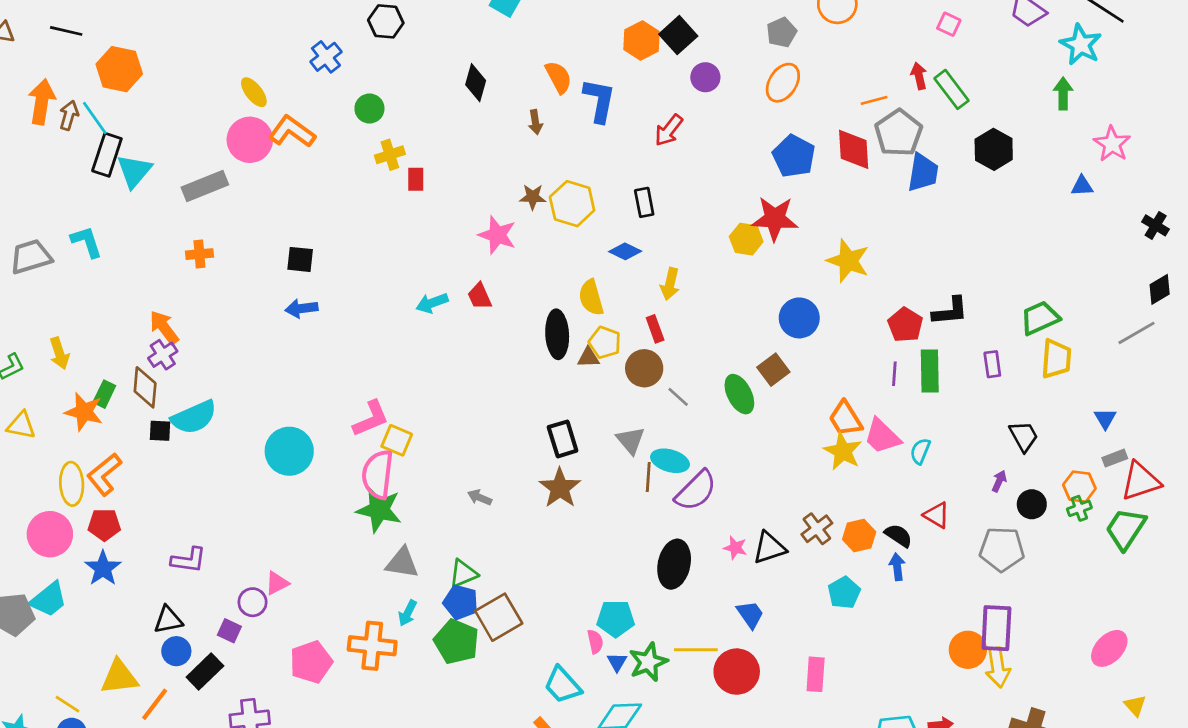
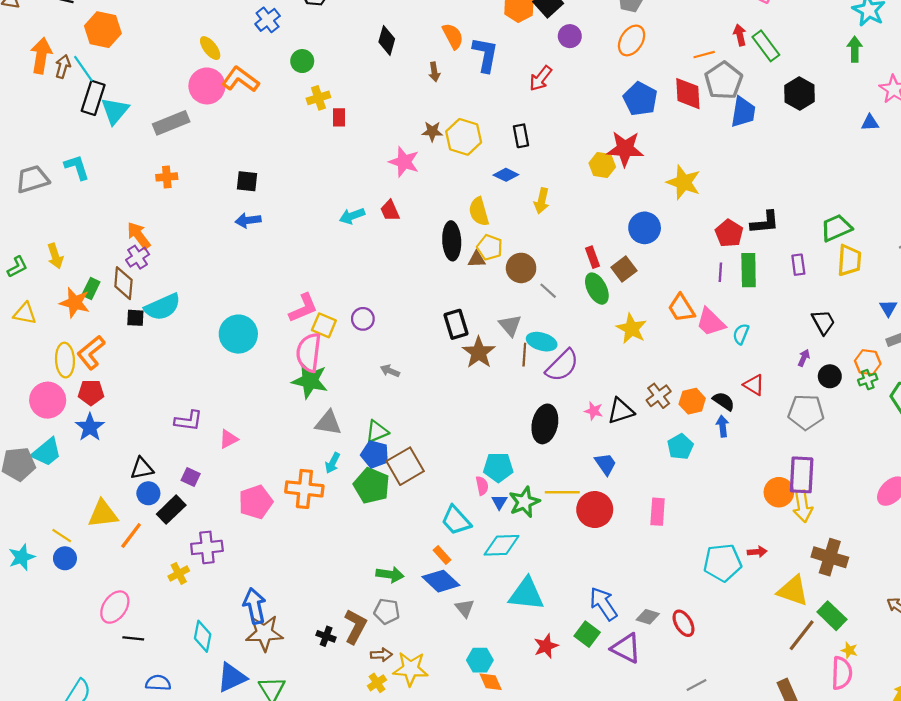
red rectangle: (655, 329) -> (593, 257), moved
yellow star: (843, 451) -> (632, 329), moved
brown star: (560, 488) -> (479, 352), moved
purple L-shape: (189, 560) -> (188, 421), moved
purple circle: (253, 602) -> (363, 319), moved

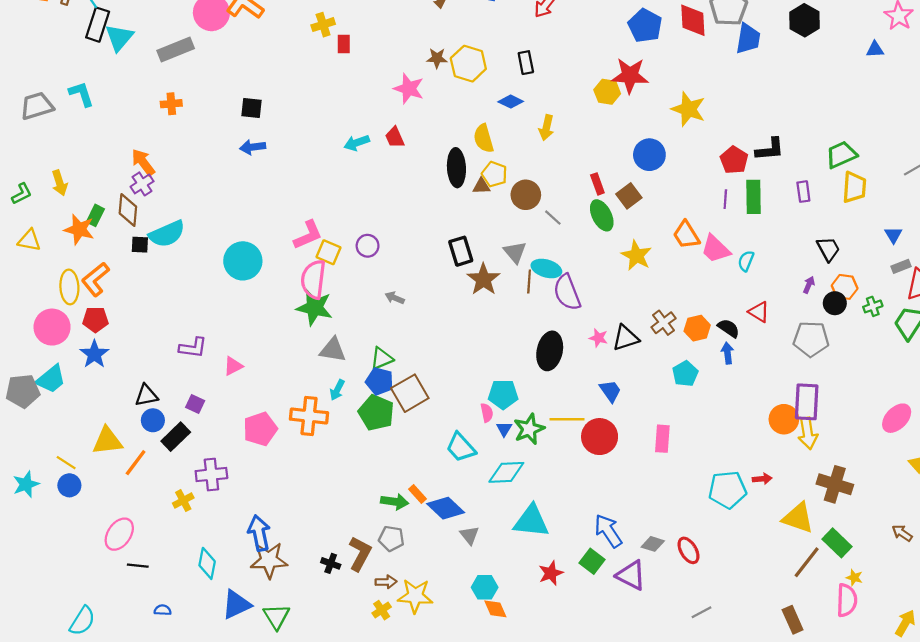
orange hexagon: (868, 362) -> (845, 287), moved
purple semicircle: (562, 365) -> (567, 292), turned 114
orange rectangle: (442, 555) -> (417, 494), moved
blue semicircle: (158, 683) -> (163, 610), size x0.7

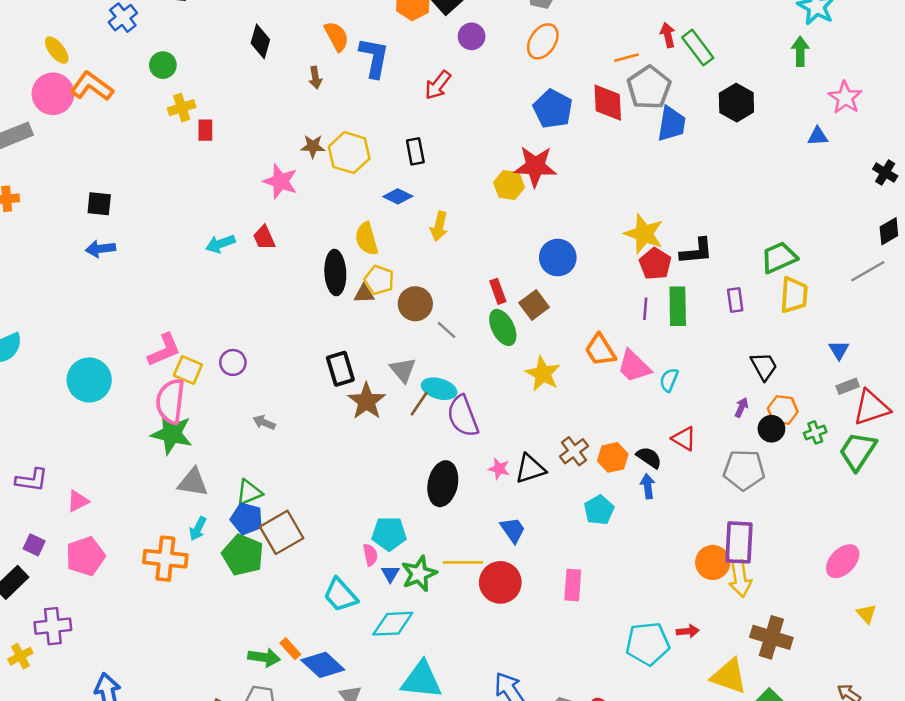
yellow star: (688, 109) -> (644, 234), moved
brown line: (529, 282) -> (419, 404), turned 30
pink pentagon: (260, 429) -> (85, 556), moved

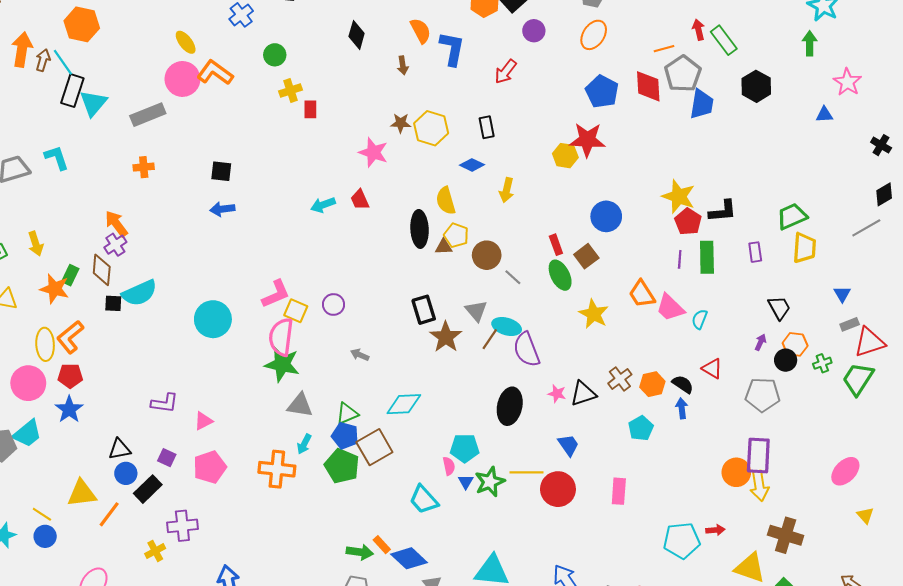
cyan diamond: (393, 624) -> (404, 404), moved

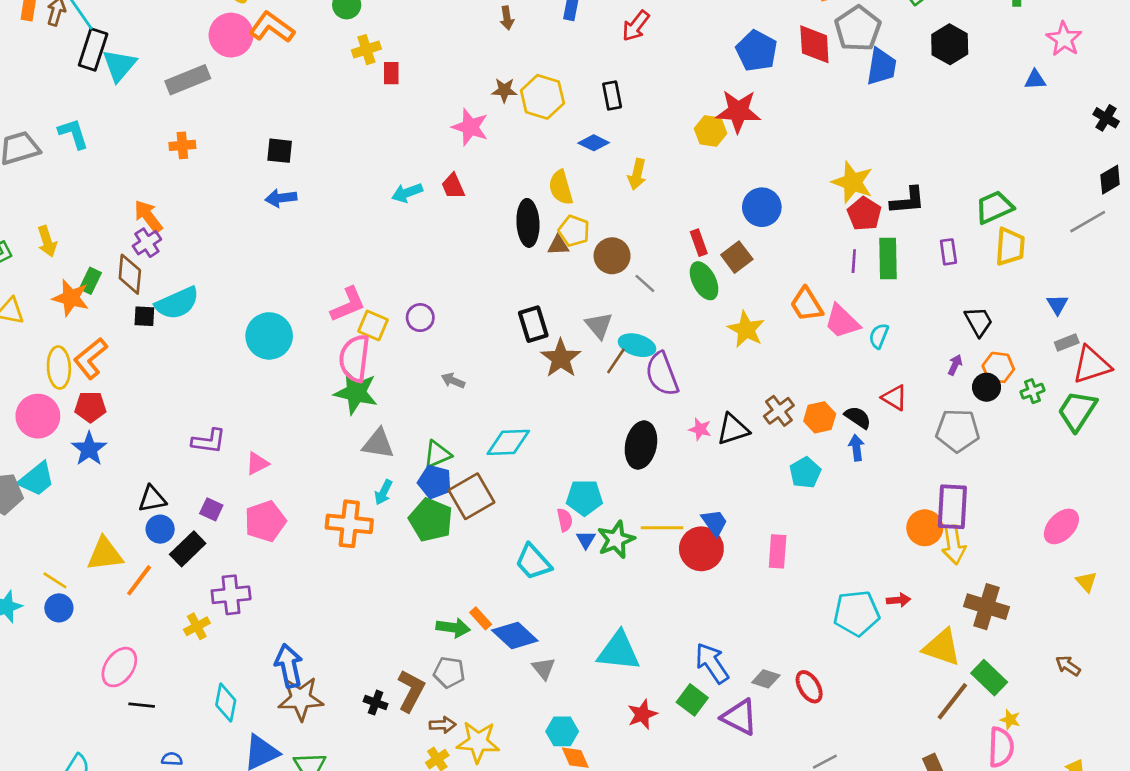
blue trapezoid: (568, 445) -> (715, 523), moved

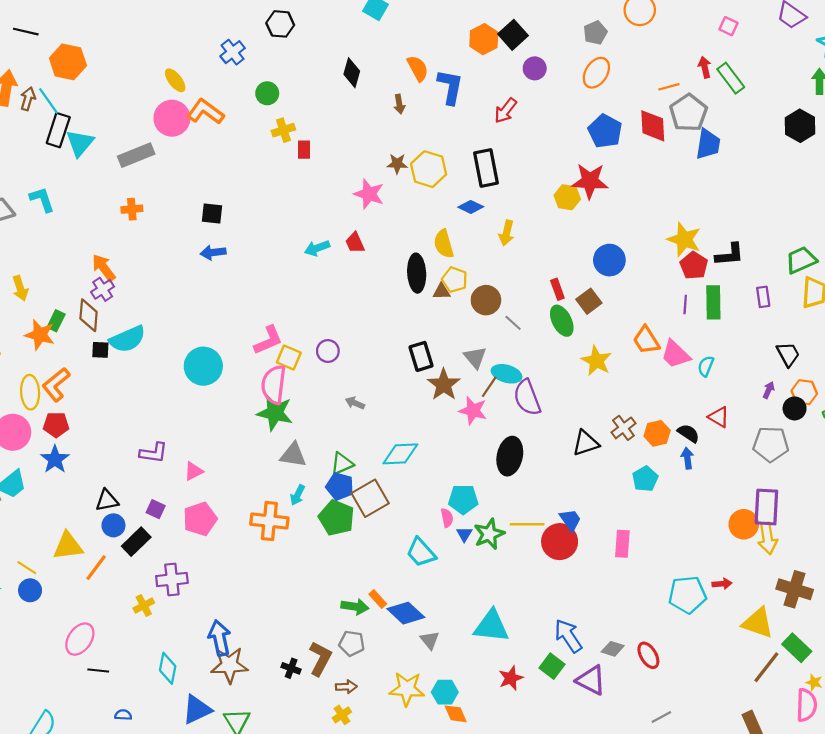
black hexagon: (950, 44) -> (800, 126), moved
black rectangle: (612, 96) -> (486, 168), size x1.6
pink star: (700, 429) -> (473, 411), moved, size x1.5
yellow star: (478, 742) -> (407, 689), moved

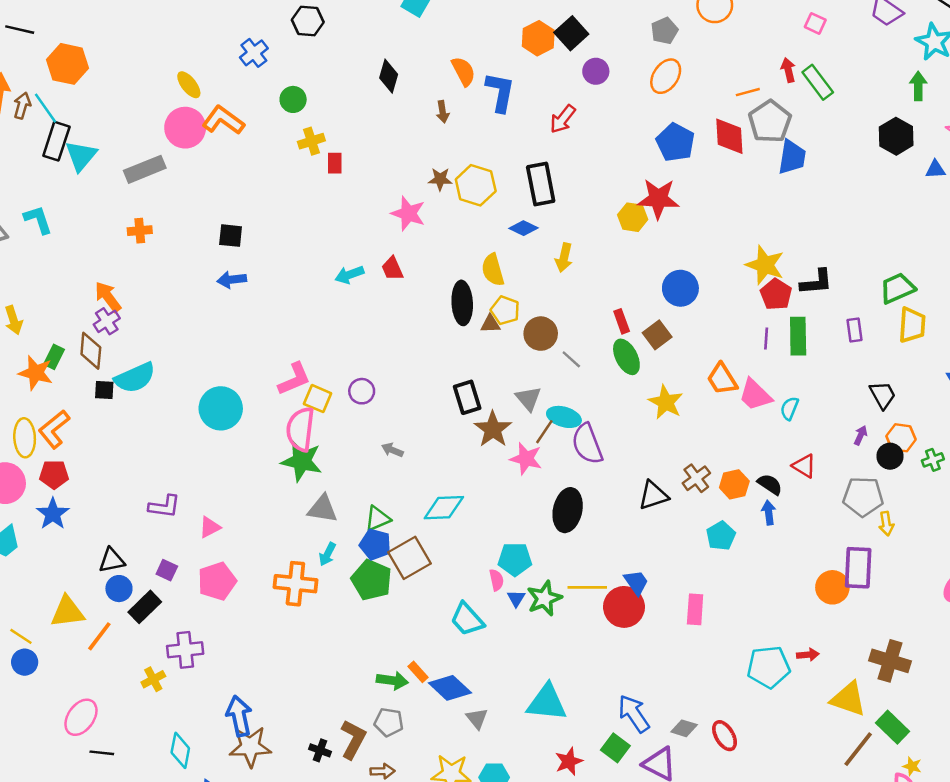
yellow arrow: (768, 538) -> (886, 524), moved, size x0.7

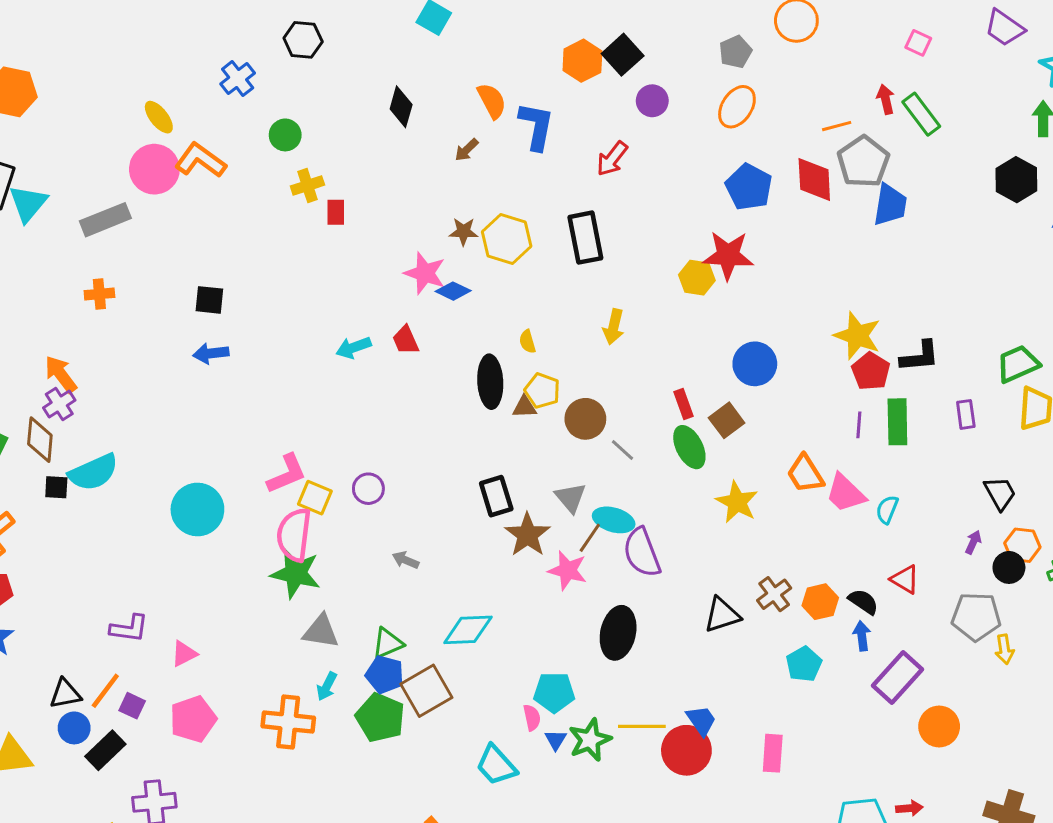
brown arrow: (443, 112) -> (466, 150), turned 55
blue diamond: (523, 228) -> (453, 291), moved
yellow semicircle: (493, 270) -> (527, 342), size x0.6
purple rectangle: (858, 568) -> (897, 677), moved, turned 39
orange line: (99, 636) -> (105, 691), moved

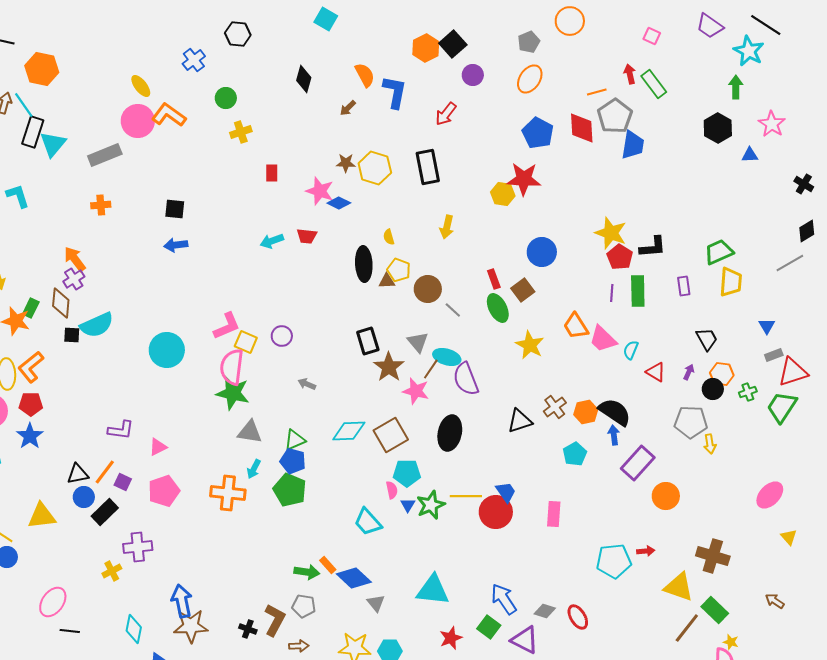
red rectangle: (336, 212) -> (272, 173), moved
red trapezoid: (406, 340) -> (307, 236), turned -60
red triangle: (905, 579) -> (656, 372), moved
black semicircle: (863, 602) -> (615, 412), size x1.6
brown square: (426, 691) -> (391, 435), moved

